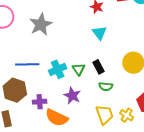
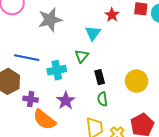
cyan triangle: (99, 33) -> (93, 33), moved
green triangle: (79, 69) -> (82, 56), moved
green semicircle: (106, 86) -> (102, 99), turned 64

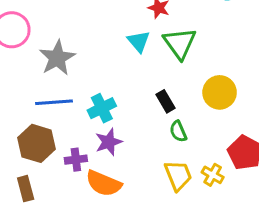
gray star: (50, 20) -> (57, 58), moved
green triangle: (82, 56) -> (180, 43), moved, size x1.6
purple star: (66, 101) -> (109, 142), moved, turned 30

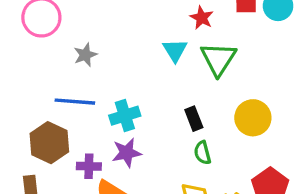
gray star: (57, 58) -> (85, 55), size x0.6

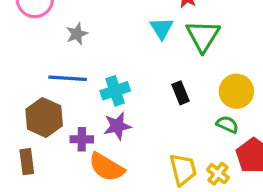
green semicircle: (202, 153) -> (227, 124), moved, turned 130

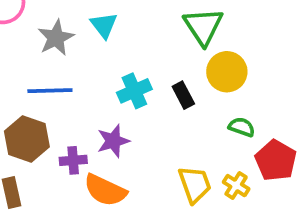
cyan triangle: (162, 28) -> (104, 25), moved
gray star: (77, 34) -> (56, 38), size x1.4
cyan cross: (115, 91) -> (134, 91), moved
yellow circle: (236, 91) -> (227, 72), moved

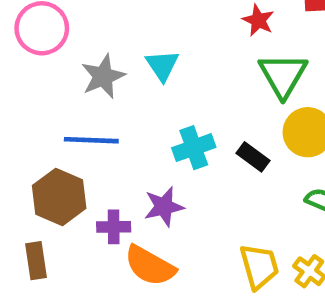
black rectangle: (183, 95) -> (253, 157), turned -30

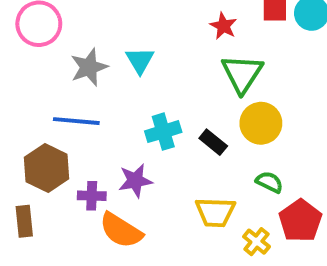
yellow trapezoid: (259, 266) -> (215, 212), moved, turned 105

